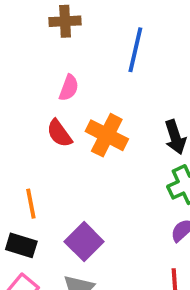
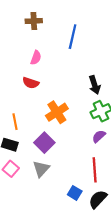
red semicircle: (59, 133) -> (31, 83), turned -35
orange cross: (107, 135) -> (57, 112), moved, turned 30

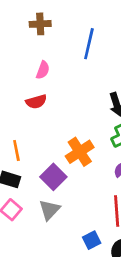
red semicircle: (31, 83) -> (36, 102), turned -35
orange cross: (57, 112) -> (80, 152), moved
blue square: (75, 193) -> (92, 240), turned 32

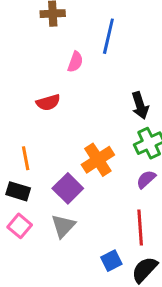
pink semicircle: (43, 70) -> (75, 62), moved

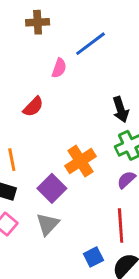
blue line: (108, 36) -> (91, 44), turned 40
red semicircle: (48, 102) -> (33, 107), turned -30

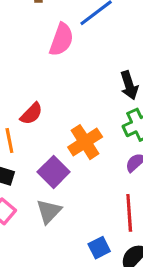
pink semicircle: (59, 68) -> (61, 40), size x1.5
red semicircle: (33, 107) -> (31, 114), moved

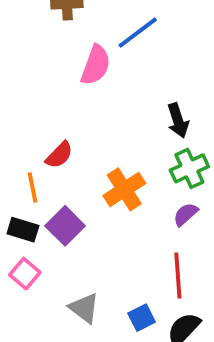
purple square: (54, 172) -> (65, 226), moved
gray triangle: (49, 211) -> (84, 308), moved, turned -36

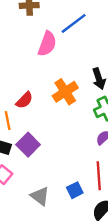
orange cross: (124, 189) -> (65, 92), moved
blue square: (142, 318) -> (75, 190), moved

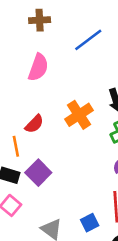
pink semicircle: (47, 44) -> (38, 67), moved

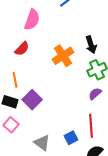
red semicircle: (34, 124) -> (22, 49), moved

